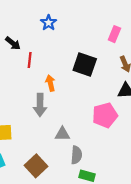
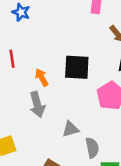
black square: (85, 65) -> (77, 67), moved

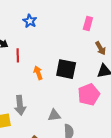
gray arrow: (37, 105) -> (20, 105), moved

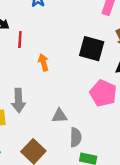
black square: (66, 69) -> (92, 49), moved
pink pentagon: (89, 94) -> (103, 93), turned -30

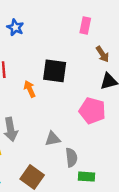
black square: (92, 49) -> (55, 71), moved

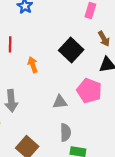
black square: (55, 71) -> (71, 50), moved, turned 30
gray triangle: (53, 139) -> (60, 102), moved

